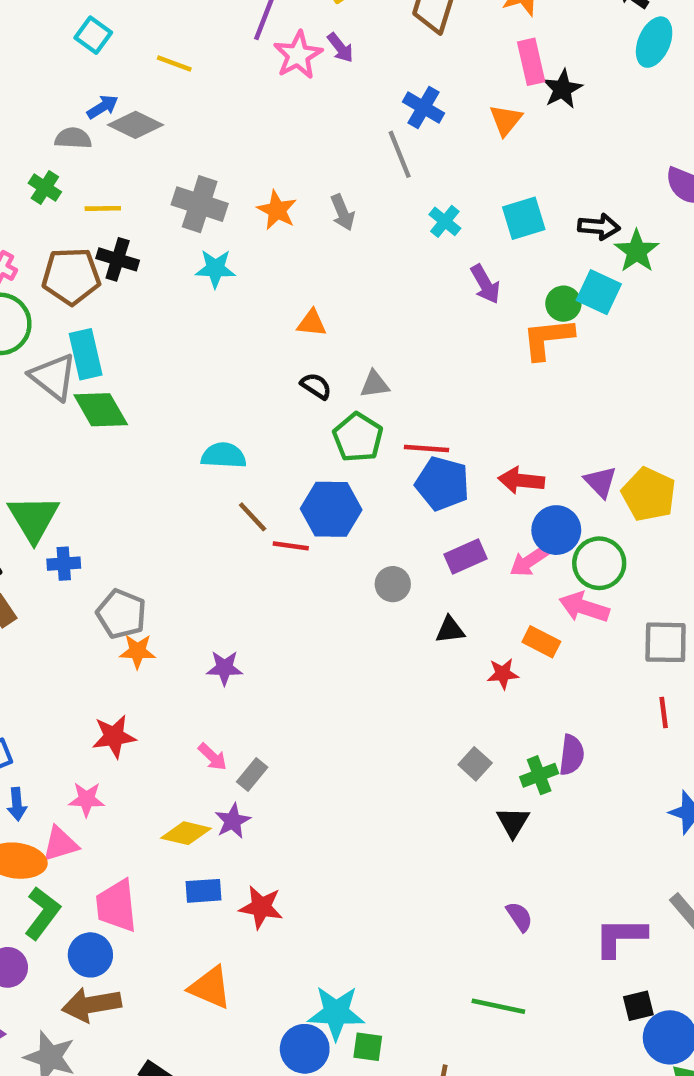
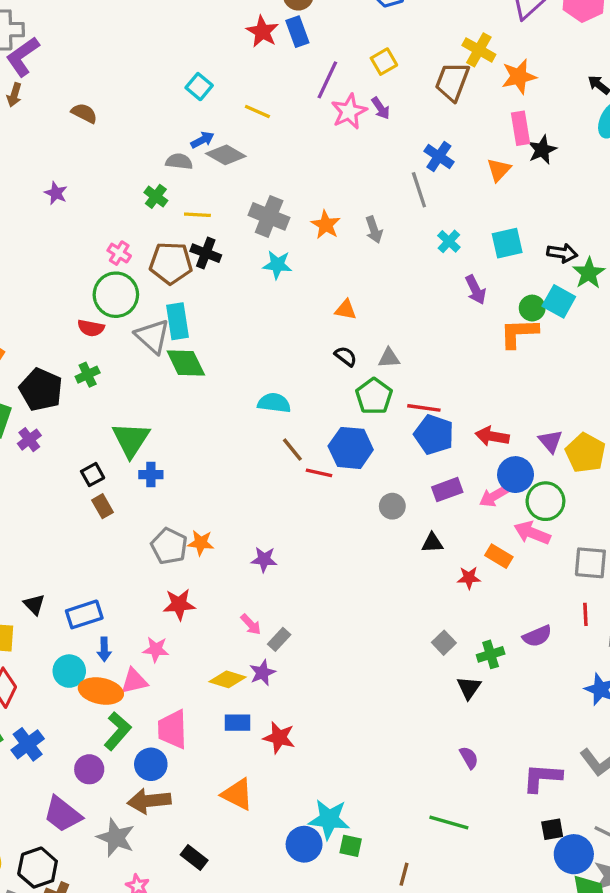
gray pentagon: (121, 614) -> (169, 546), moved
purple semicircle: (572, 755) -> (537, 636), moved, turned 56

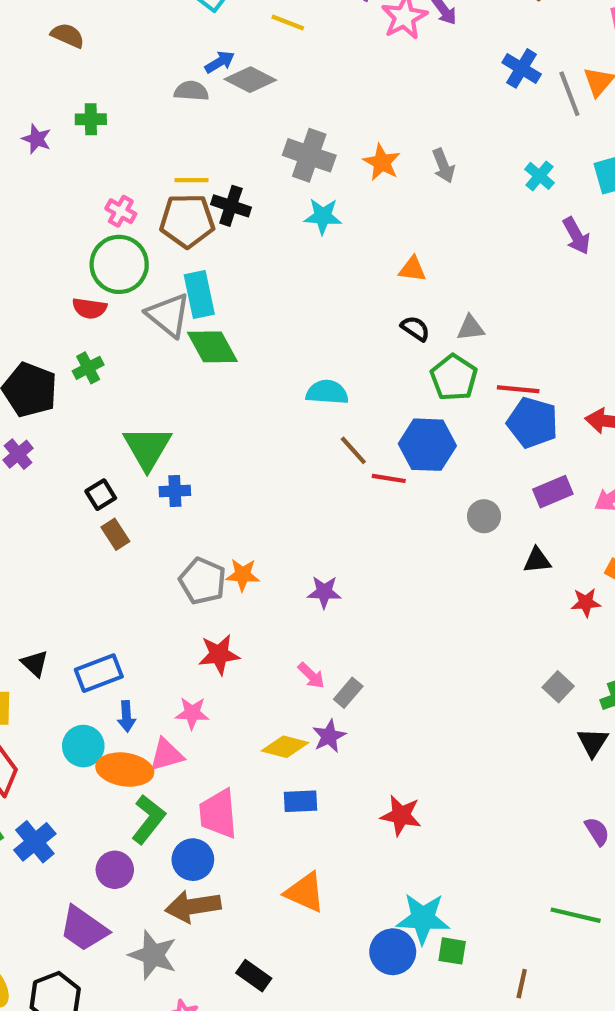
gray line: (419, 190) -> (569, 94), moved
green cross: (156, 196) -> (91, 119), moved, turned -35
yellow line: (197, 215) -> (191, 180), moved
red star: (279, 738) -> (401, 815), moved

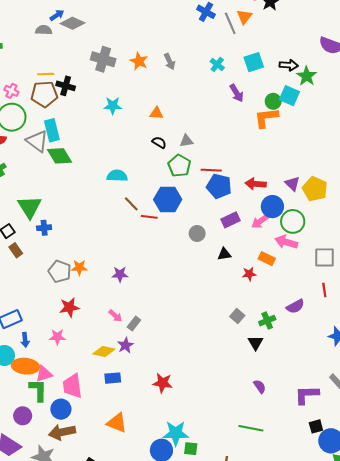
cyan star: (323, 216) -> (113, 106), moved
pink triangle: (167, 755) -> (44, 374), moved
green L-shape: (148, 819) -> (38, 390), turned -35

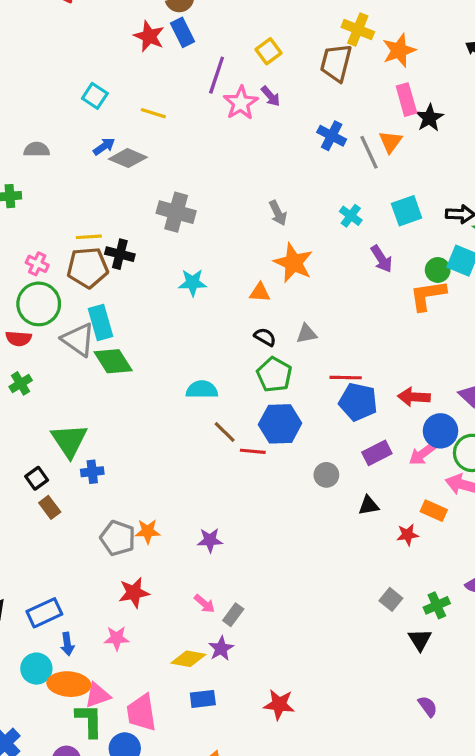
gray semicircle: (44, 30) -> (37, 149), moved
orange star: (139, 61) -> (293, 263), moved, size x1.4
green pentagon: (179, 166) -> (274, 375), moved

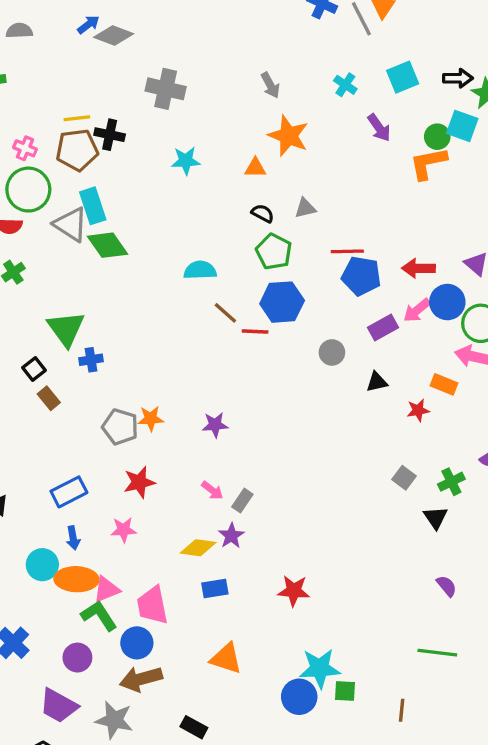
pink arrow: (422, 454) -> (417, 310), moved
blue rectangle: (44, 613) -> (69, 492), moved
green L-shape: (89, 720) -> (99, 616), turned -30

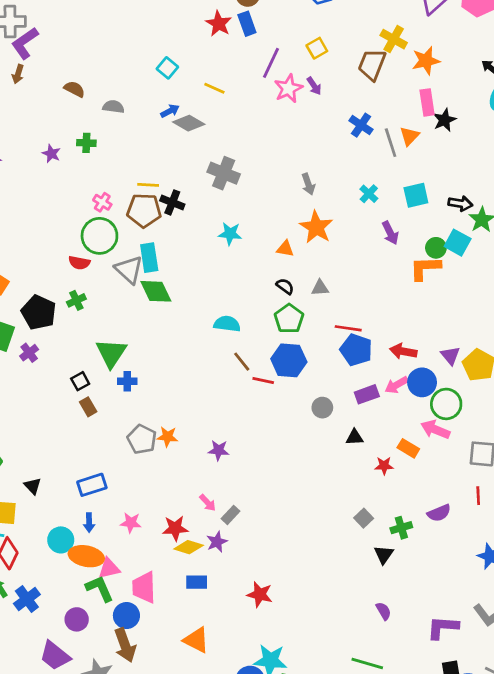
red star: (139, 482) -> (175, 528), moved
brown arrow: (141, 679) -> (125, 645), turned -104

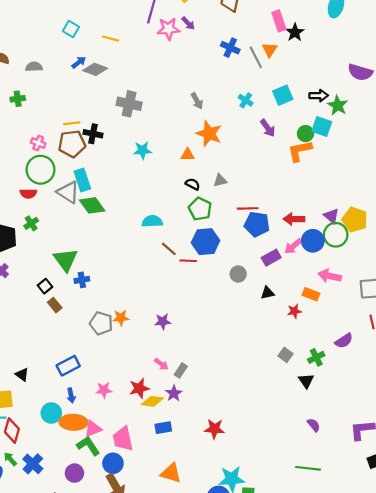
pink star: (288, 88) -> (168, 29), turned 30
green circle: (446, 404) -> (336, 235), moved

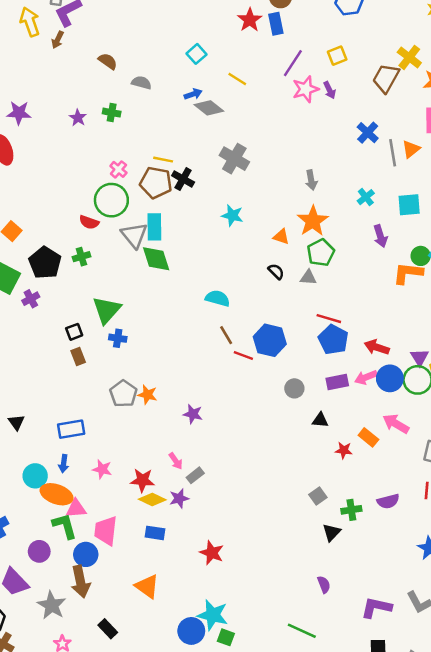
pink star: (168, 29) -> (306, 89), turned -30
green pentagon: (200, 209) -> (321, 253), moved

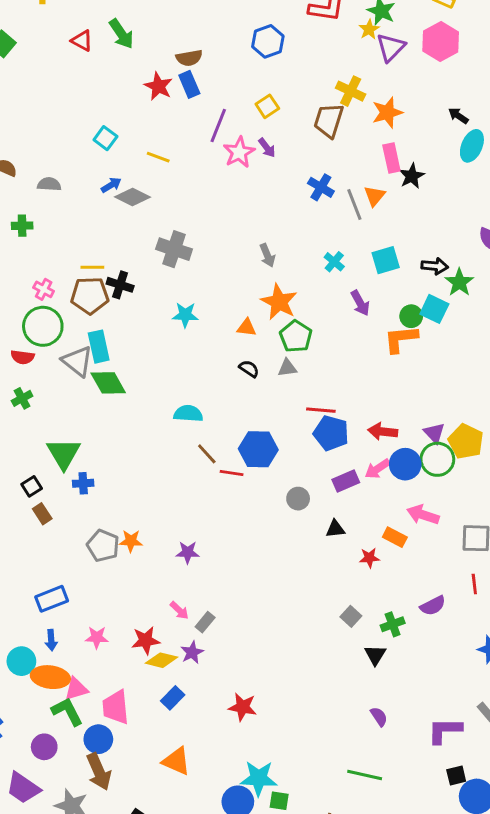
blue rectangle: (155, 533) -> (173, 698), turned -42

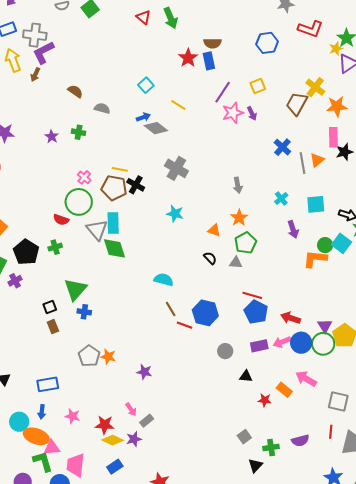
orange star: (279, 302) -> (239, 218), size x0.7

